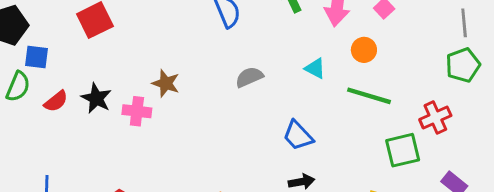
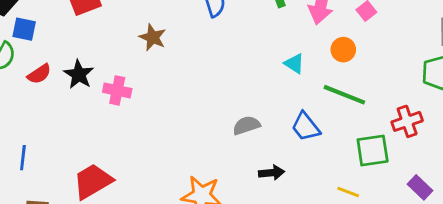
gray semicircle: (249, 77) -> (246, 125), moved
brown star: (166, 83) -> (153, 37), moved
blue trapezoid: (298, 136) -> (306, 127), moved

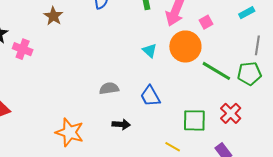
orange circle: (343, 50) -> (185, 46), size x1.8
green line: (344, 95) -> (216, 71), moved
red cross: (407, 121) -> (231, 113), moved, turned -35

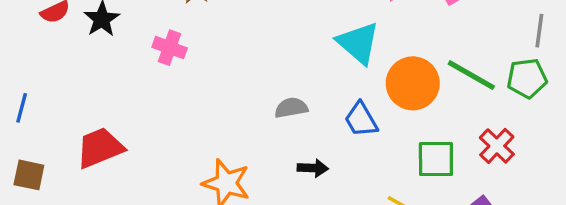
orange circle: (185, 46) -> (413, 83), moved
pink cross: (23, 49) -> (170, 48), moved
cyan triangle: (150, 51) -> (358, 43), size x1.8

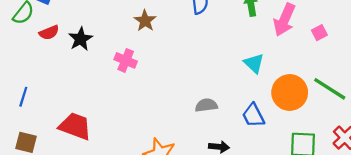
cyan triangle: (358, 43) -> (254, 63), size x0.7
red trapezoid: (100, 148) -> (75, 126), turned 40

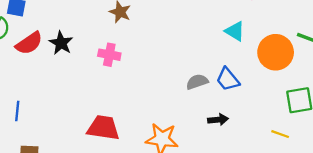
red semicircle: (49, 33) -> (29, 43), size x1.4
blue trapezoid: (253, 115) -> (228, 79), moved
red trapezoid: (75, 126) -> (103, 128), moved

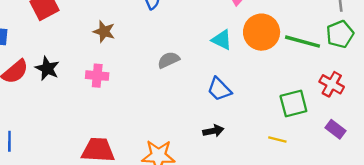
orange circle: (276, 52) -> (262, 32), moved
gray semicircle: (197, 82) -> (169, 60), moved

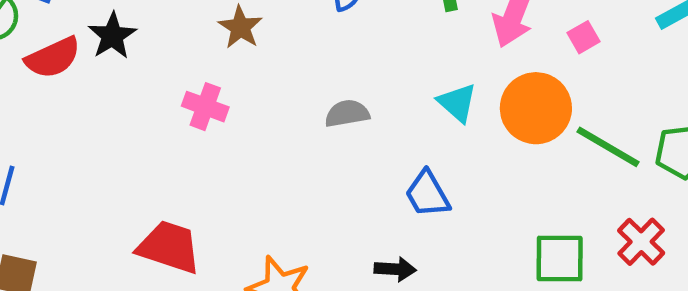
black star: (47, 68) -> (112, 36), moved

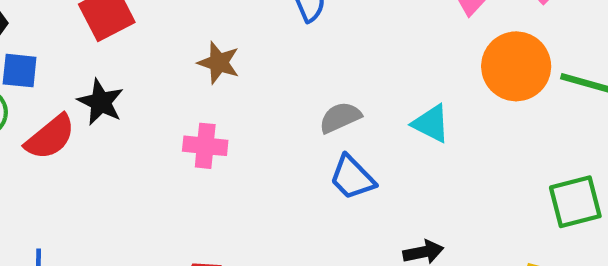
cyan triangle: (457, 103) -> (431, 123), moved
blue trapezoid: (427, 194) -> (352, 178), moved

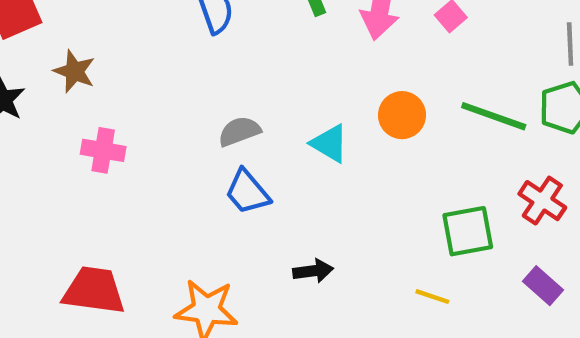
brown star: (219, 63) -> (74, 71), moved
orange circle: (516, 66) -> (402, 115), moved, size x0.7

